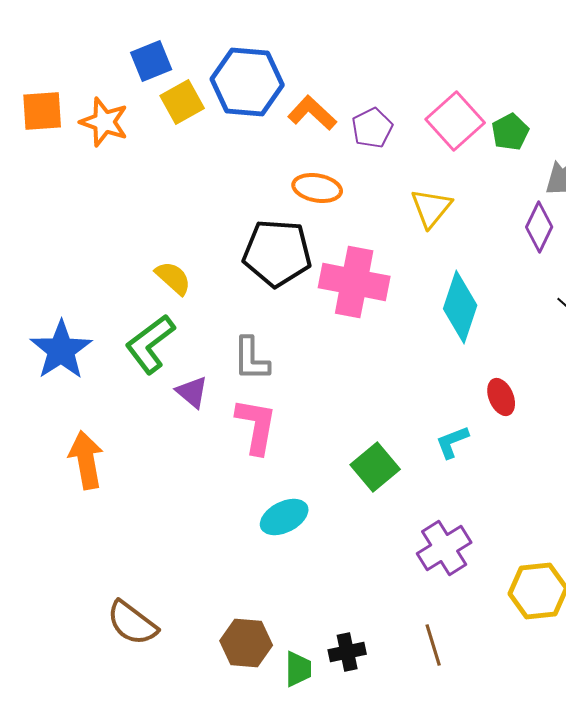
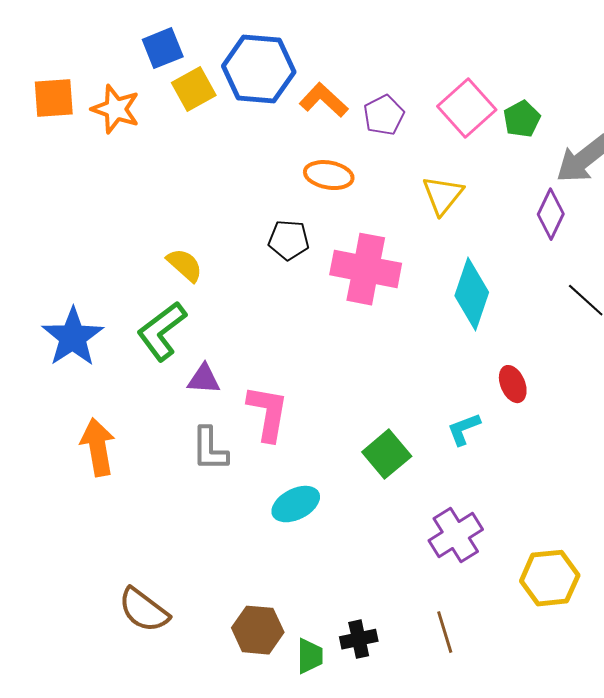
black pentagon: (277, 253) -> (289, 240), size x0.6
gray L-shape: (251, 359) -> (210, 449), moved
purple triangle: (192, 392) -> (204, 379), turned -36

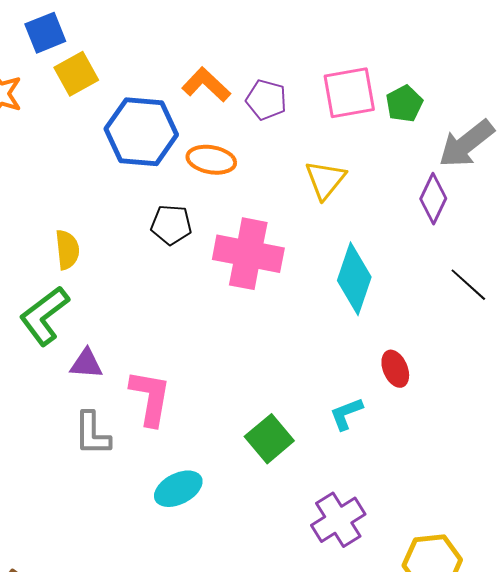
blue hexagon: (259, 69) -> (141, 132), moved
pink square: (467, 108) -> (349, 93), turned 32
purple pentagon: (384, 115) -> (266, 100), turned -30
yellow semicircle: (185, 265) -> (67, 250), turned 42

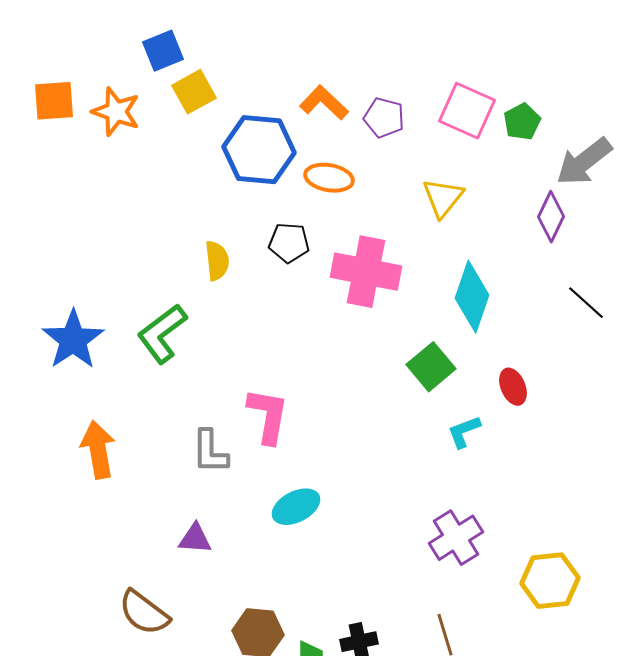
pink square: (349, 93) -> (467, 111), turned 34
yellow semicircle: (67, 250) -> (217, 261), moved
purple triangle: (86, 364) -> (195, 539), moved
green square: (269, 439) -> (431, 367), moved

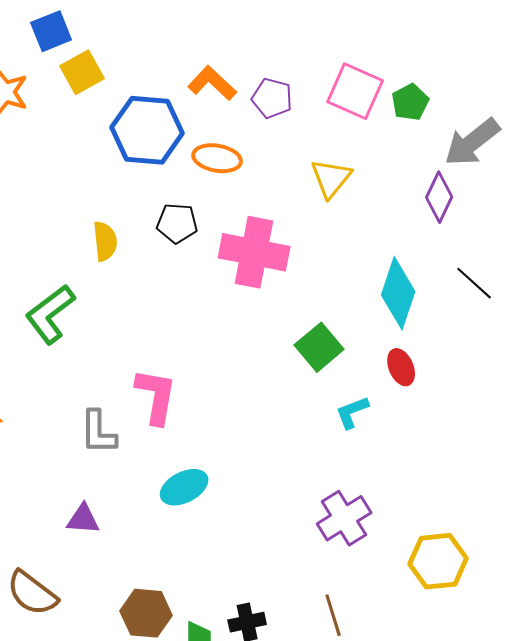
cyan diamond: (472, 297) -> (398, 293), moved

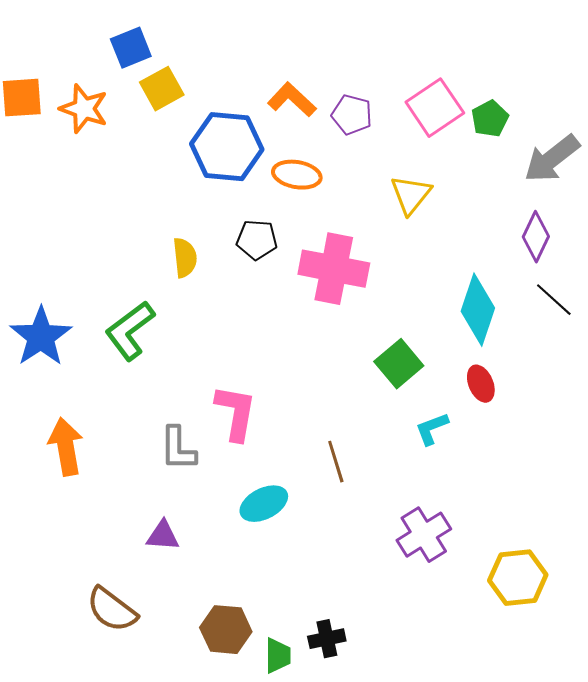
pink square: (355, 91) -> (435, 108), turned 32
purple diamond: (439, 197) -> (536, 237), moved
brown line: (333, 615) -> (336, 462), moved

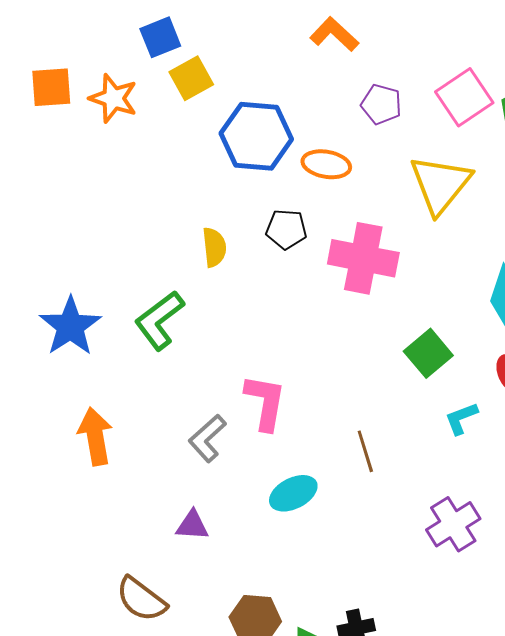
orange L-shape: (292, 100) -> (334, 34), moved
yellow triangle: (411, 195) -> (440, 184), size x1.5
gray L-shape: (178, 449) -> (207, 438), turned 48

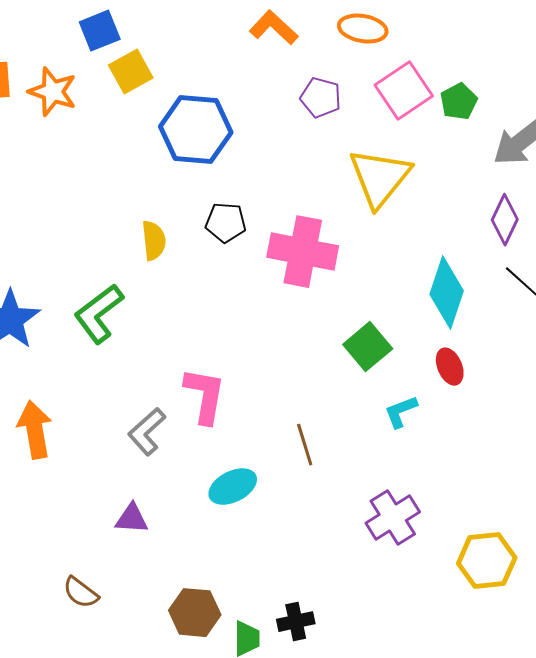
orange ellipse: (326, 164) -> (363, 29), moved
brown semicircle: (141, 599) -> (81, 593), size x0.7

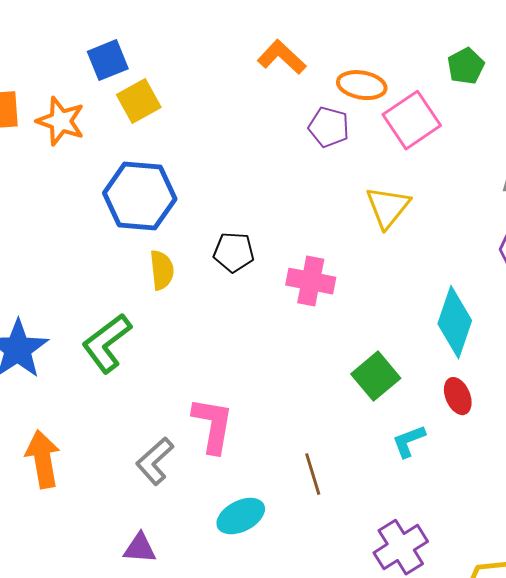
orange ellipse: (363, 29) -> (362, 85), moved
green pentagon: (459, 102) -> (466, 66), moved
blue hexagon: (196, 130) -> (140, 196), moved
yellow triangle: (380, 178) -> (388, 207), size x0.7
pink cross: (303, 252) -> (311, 281), size x0.7

